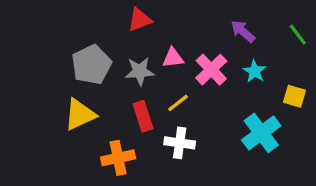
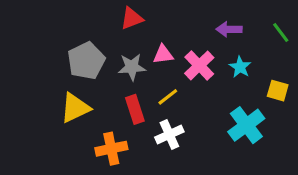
purple arrow: (243, 31) -> (229, 29), turned -40
white cross: (180, 143) -> (169, 135), turned -32

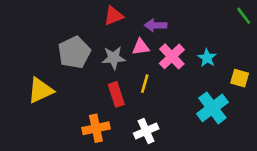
purple arrow: (229, 29) -> (156, 25), moved
green line: (281, 32) -> (244, 16), moved
yellow line: (168, 97) -> (145, 84), turned -36
yellow triangle: (75, 108) -> (40, 90), moved
white cross: (169, 135) -> (146, 131), moved

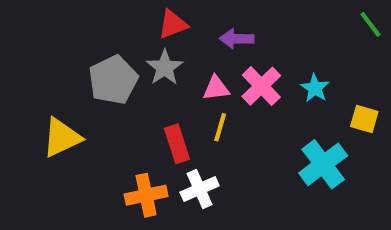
pink triangle: (141, 47) -> (216, 88), moved
gray star: (114, 58) -> (165, 68), moved, turned -30
white cross: (146, 131) -> (200, 189), moved

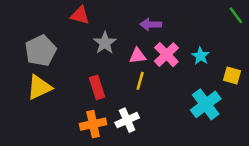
red triangle: (173, 24) -> (80, 15), moved, turned 36
gray pentagon: (113, 80) -> (41, 51), moved
red rectangle: (177, 144) -> (97, 87), moved

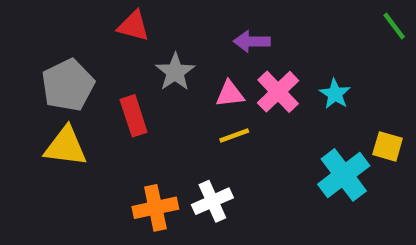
yellow square: (232, 76) -> (388, 146), moved
yellow line: (140, 81) -> (234, 136), turned 54
yellow triangle: (39, 87) -> (66, 146), turned 32
red rectangle: (97, 87) -> (134, 116), moved

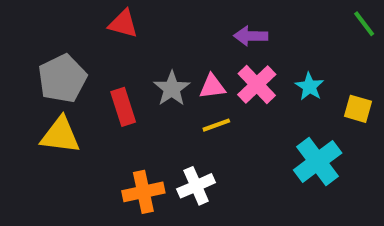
purple arrow: (252, 41) -> (251, 36), moved
gray star: (175, 72) -> (172, 89), moved
yellow square: (388, 146) -> (358, 109), moved

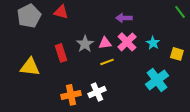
gray pentagon: (62, 78) -> (29, 16), moved

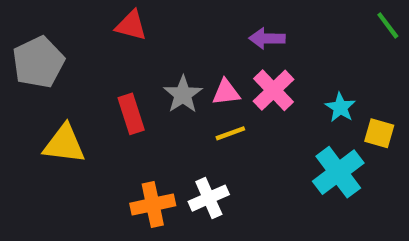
gray pentagon: (29, 16) -> (38, 62), moved
cyan star: (153, 43) -> (340, 107), moved
yellow square: (177, 54) -> (379, 133), moved

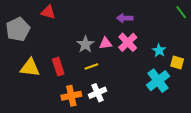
red triangle: (131, 25) -> (48, 12), moved
red rectangle: (131, 114) -> (58, 67), moved
yellow line: (230, 133) -> (91, 67), moved

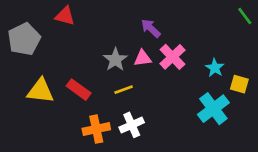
purple arrow: (125, 18) -> (151, 28), moved, turned 42
red rectangle: (58, 67) -> (79, 90), turned -36

